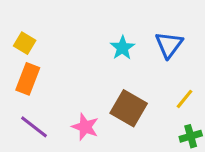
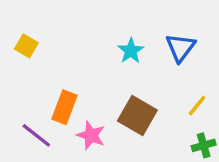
orange rectangle: (28, 79) -> (64, 107), moved

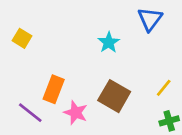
blue triangle: (180, 48) -> (150, 19), moved

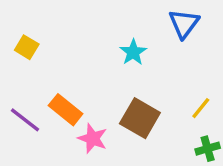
orange rectangle: (54, 89) -> (66, 110), turned -72
purple line: (30, 113) -> (25, 120), moved

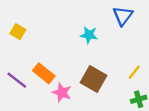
cyan star: (133, 52) -> (89, 35), turned -30

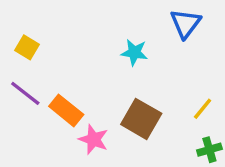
purple line: (17, 80) -> (25, 93), moved

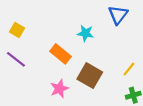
orange rectangle: (66, 110) -> (60, 54), moved
pink star: (93, 139) -> (59, 89), turned 30

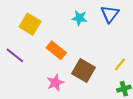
yellow square: (17, 30) -> (30, 24), moved, size x1.5
cyan star: (85, 33) -> (79, 18), moved

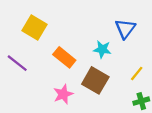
blue triangle: (110, 14) -> (125, 29), moved
cyan star: (79, 18) -> (102, 49), moved

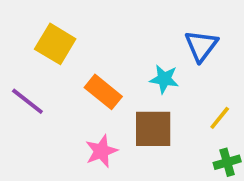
brown square: (95, 80) -> (153, 129), turned -30

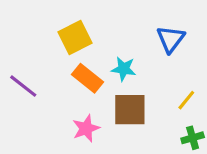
yellow square: (55, 44) -> (75, 37), moved, turned 32
cyan star: (164, 79) -> (124, 69), moved

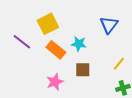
purple line: (23, 86) -> (22, 42), moved
brown square: (130, 110) -> (83, 70), size x0.7

